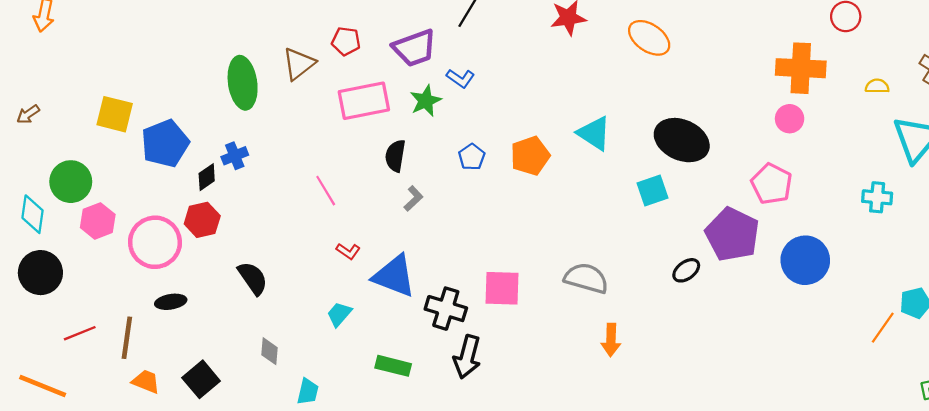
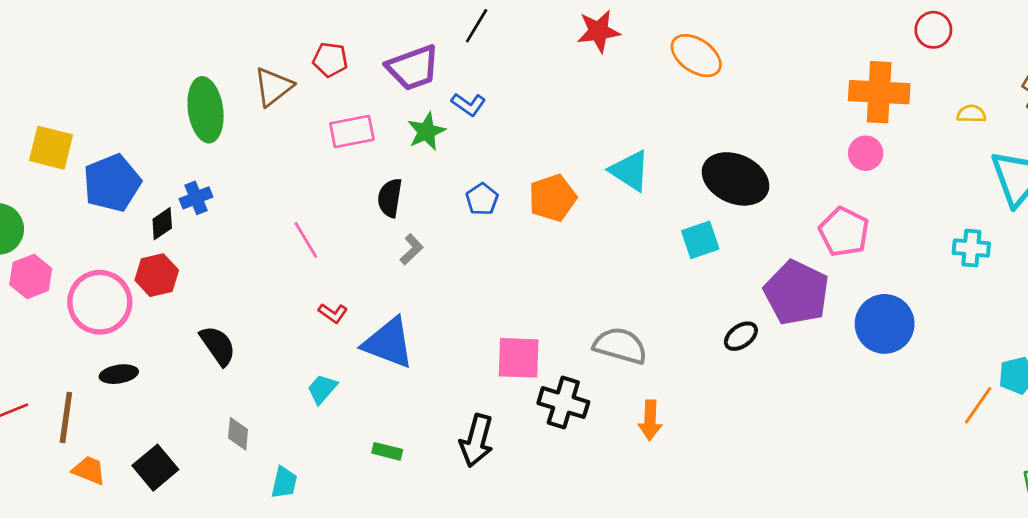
pink rectangle: (364, 101) -> (352, 131), size x0.7
black cross: (446, 309) -> (563, 403), moved
green rectangle: (393, 366) -> (387, 451), size x0.7

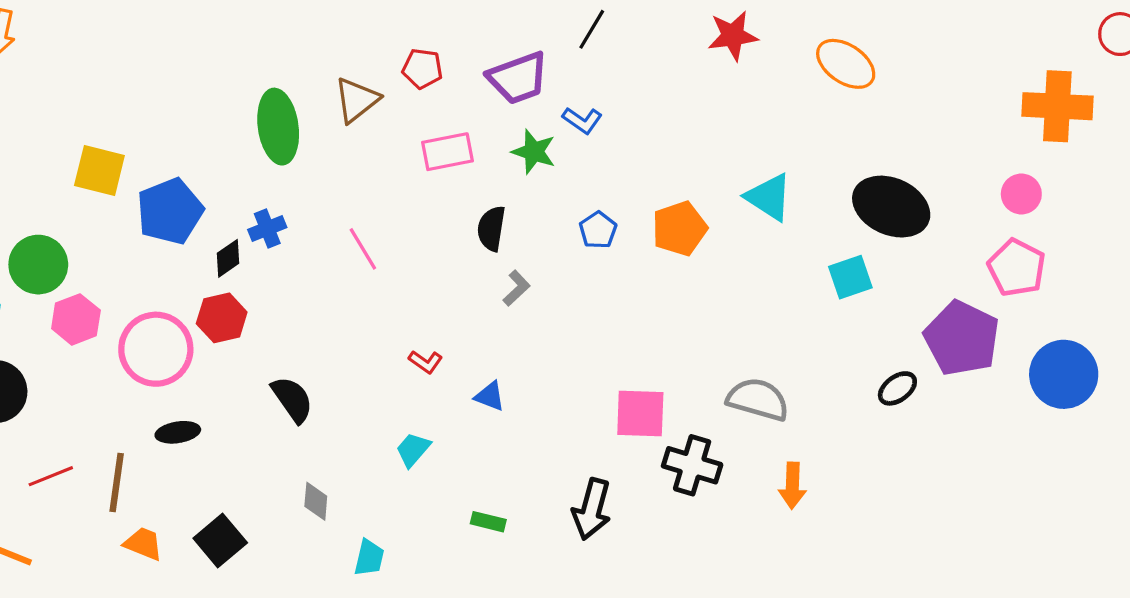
green star: (426, 131) -> (534, 152), turned -30
pink circle: (866, 153) -> (1021, 194), moved
pink line: (306, 240) -> (363, 249), moved
blue triangle: (389, 343) -> (490, 396), size x0.5

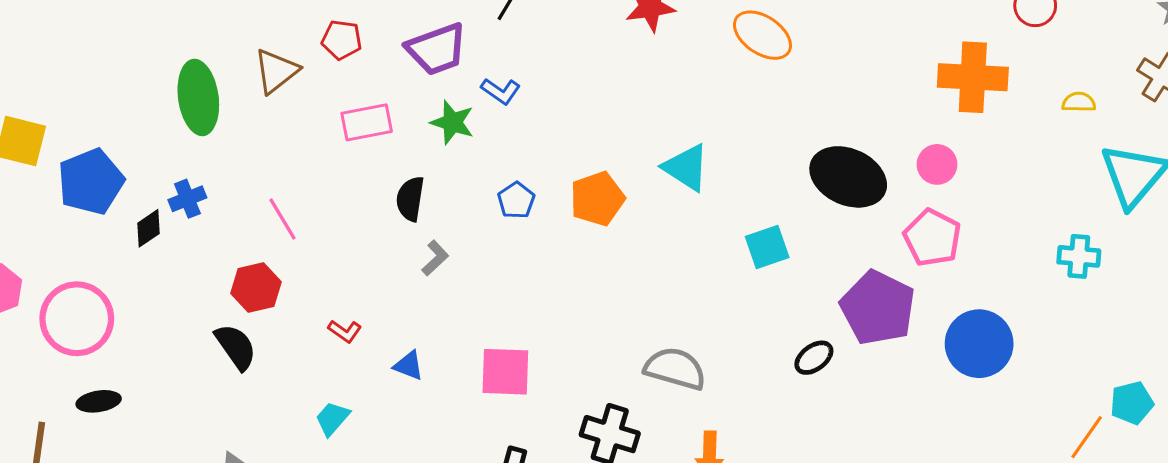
black ellipse: (891, 207) -> (848, 177), moved
red hexagon: (222, 318) -> (256, 288), moved
black semicircle: (292, 399) -> (236, 347), moved
pink square: (640, 414) -> (505, 372), moved

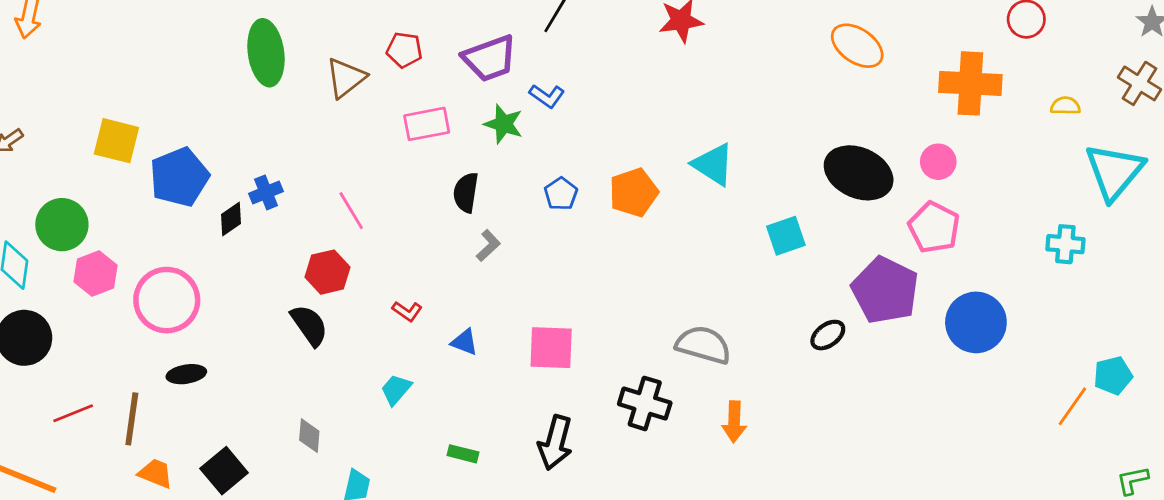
orange ellipse: (762, 35) -> (857, 46), moved
green ellipse: (198, 97) -> (266, 53), moved

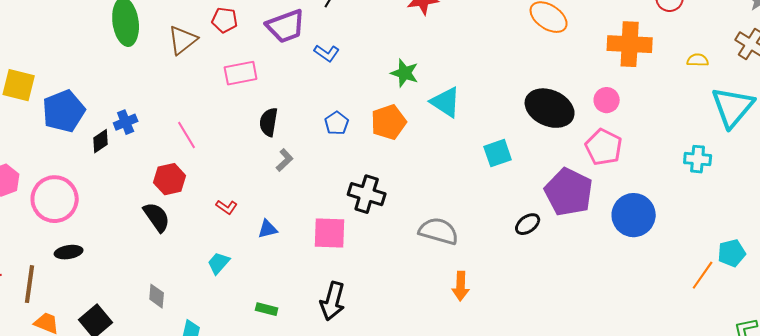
green star: (504, 124) -> (405, 73), moved
blue triangle: (464, 342) -> (268, 229), turned -35
black cross: (645, 403) -> (367, 194), moved

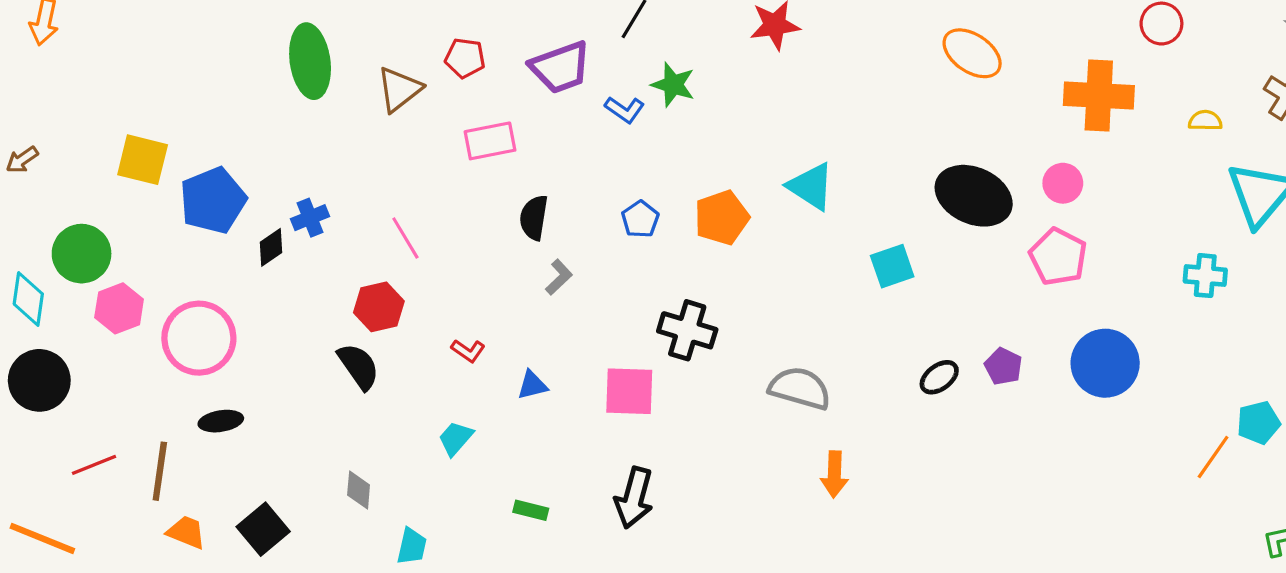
green star: (405, 73) -> (673, 85), moved
purple pentagon: (569, 192) -> (1003, 366), moved, size x0.5

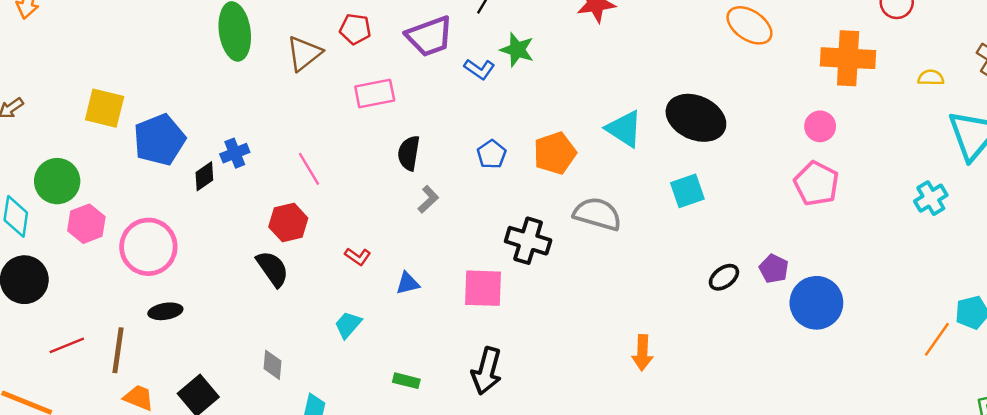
black ellipse: (974, 196) -> (696, 118), moved
cyan cross: (1205, 276) -> (931, 198), turned -36
blue circle: (1105, 363) -> (816, 303), moved
gray semicircle: (800, 388) -> (597, 214), moved

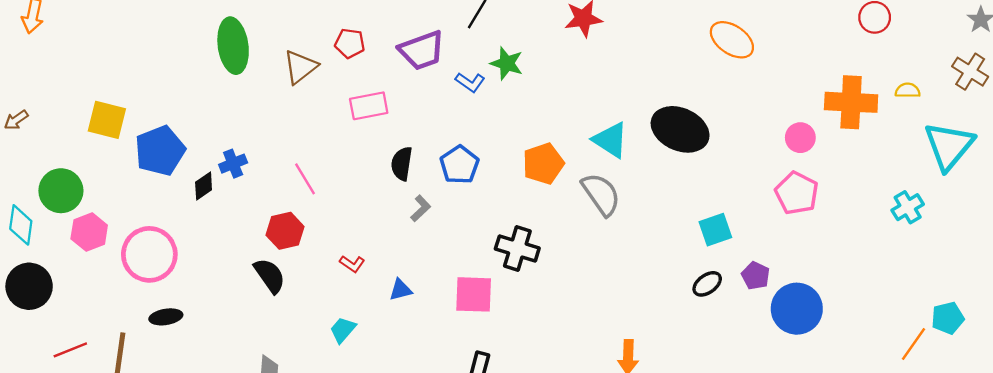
orange cross: (848, 58) -> (851, 102), moved
blue pentagon: (492, 154) -> (460, 165), moved, size x1.4
cyan square: (687, 191) -> (715, 230), moved
gray semicircle: (597, 214) -> (601, 194), moved, turned 39

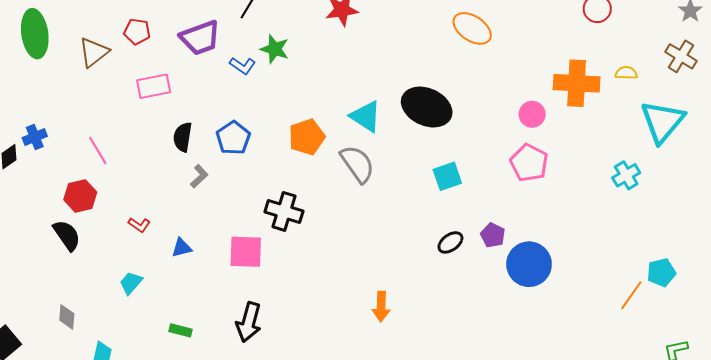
cyan square: (715, 230) -> (447, 176), moved

